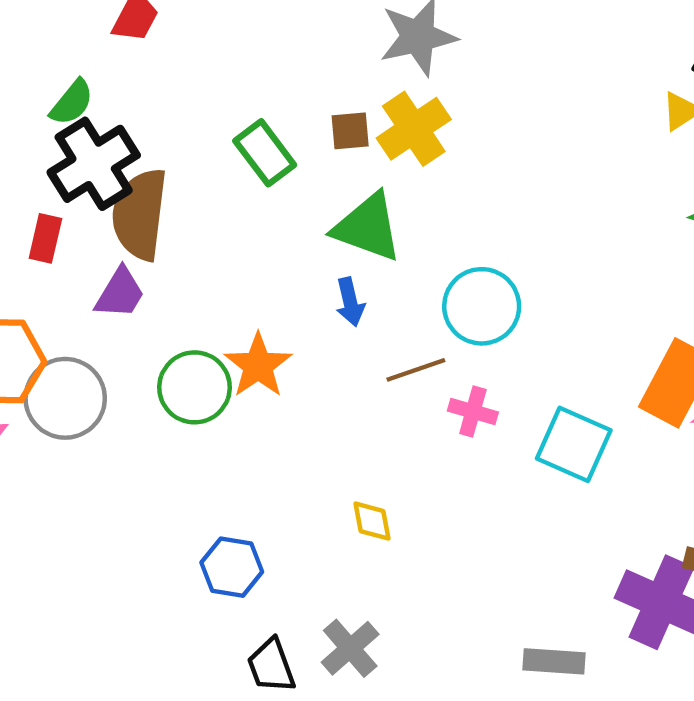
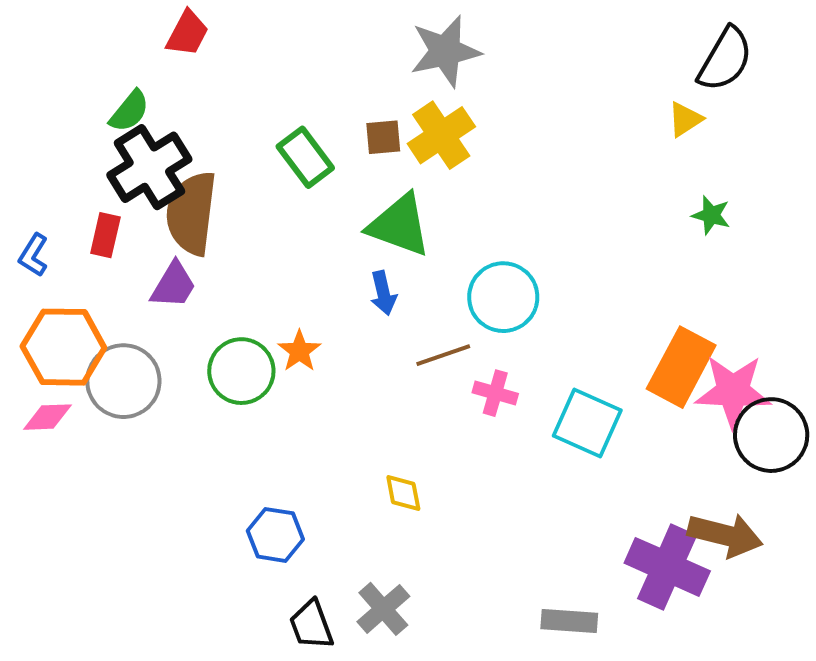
orange star: (258, 365) -> (299, 351), size x0.7

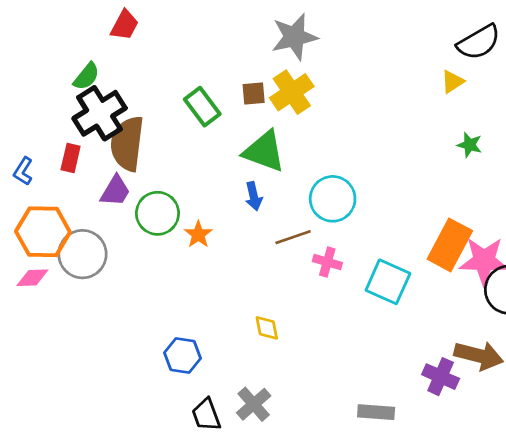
black semicircle: (725, 59) -> (479, 42), turned 30
green circle: (241, 371) -> (157, 213), moved
purple cross: (667, 567) -> (441, 377), size x0.7

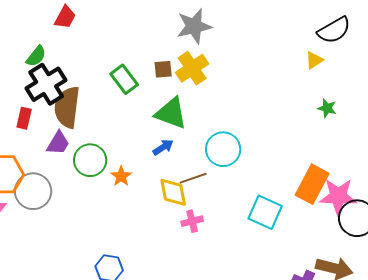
blue arrow: (254, 196) -> (163, 147), turned -110
pink cross: (327, 262) -> (192, 221), moved, turned -30
yellow diamond: (267, 328) -> (173, 192), moved, size x1.5

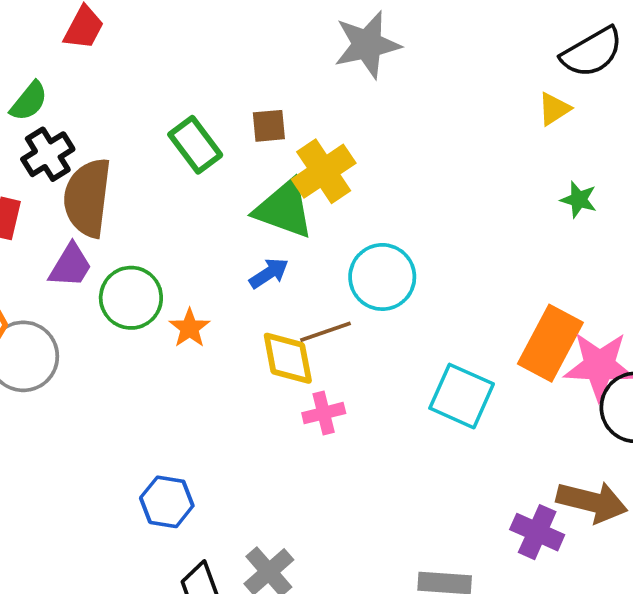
gray star: (194, 26) -> (367, 45), moved
yellow cross: (192, 68) -> (324, 171), moved
black cross: (46, 84) -> (48, 154), size x0.7

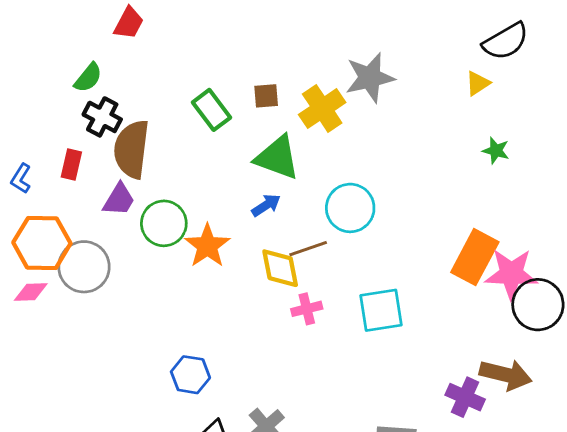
gray star: (367, 45) -> (370, 78), moved
black cross: (48, 154) -> (102, 117), turned -30
yellow cross: (324, 171) -> (322, 109), moved
orange star: (190, 328) -> (207, 246), size x1.5
cyan square: (462, 396) -> (381, 310), moved, turned -33

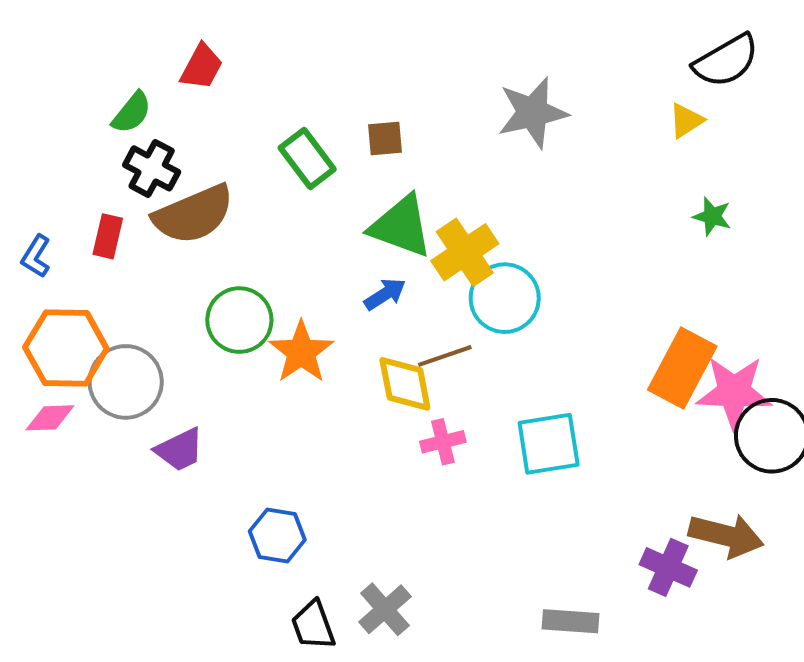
red trapezoid: (129, 23) -> (201, 67), moved
yellow cross: (322, 109) -> (465, 252), moved
brown semicircle: (132, 149) -> (193, 214), turned -120
purple trapezoid: (119, 200) -> (180, 450), moved, turned 33

